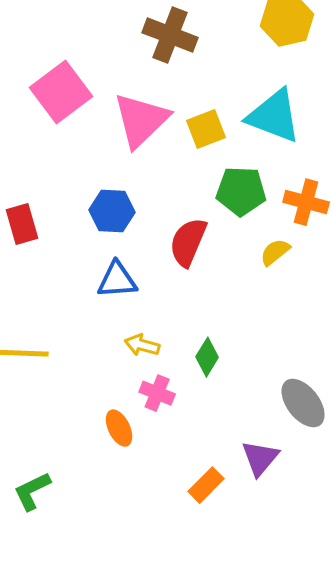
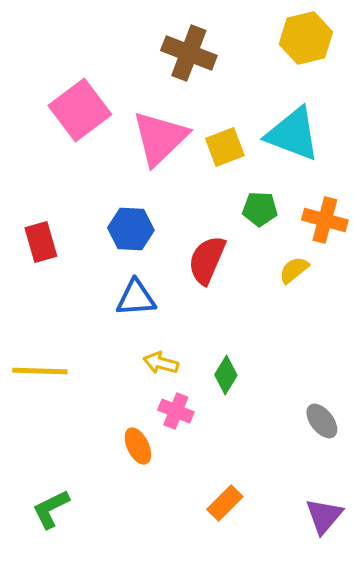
green pentagon: (241, 191) -> (260, 209), size x0.7
gray ellipse: (303, 403) -> (322, 421), size x0.7
purple triangle: (260, 458) -> (324, 516), moved

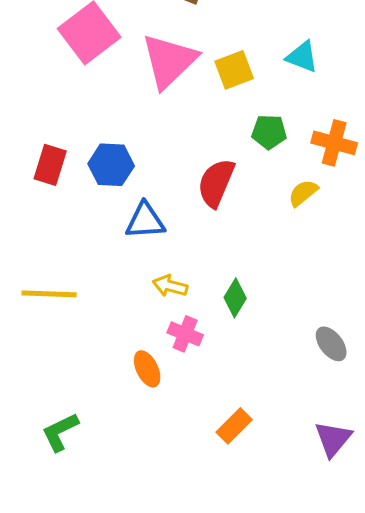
cyan triangle: (293, 134) -> (302, 57), size x0.6
blue hexagon: (131, 229) -> (111, 165), moved
red rectangle: (41, 242) -> (50, 165), turned 33

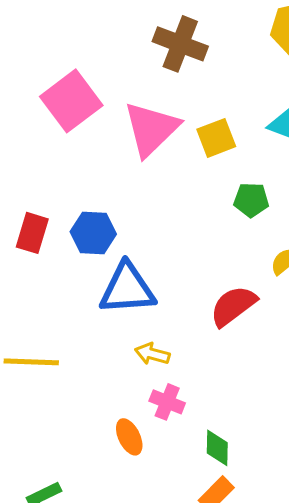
red semicircle: (216, 183) -> (233, 306), moved, turned 30
blue triangle: (145, 221) -> (127, 289), size x1.4
green diamond: (235, 298) -> (217, 448), moved, turned -30

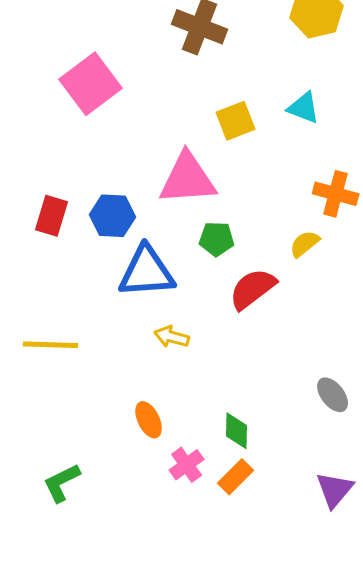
pink triangle: (151, 129) -> (188, 179), moved, turned 40
green pentagon: (251, 200) -> (217, 239), moved
pink cross: (167, 402) -> (187, 465), moved, turned 32

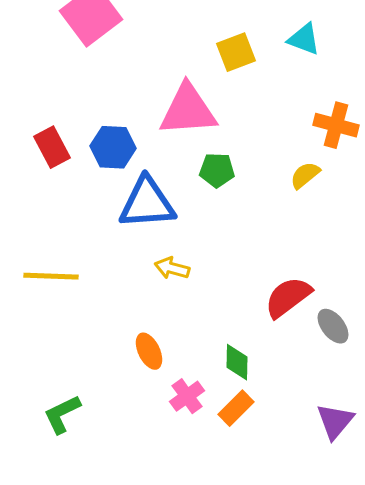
red rectangle: (52, 216) -> (52, 147), turned -45
red semicircle: (253, 289) -> (288, 297), moved

